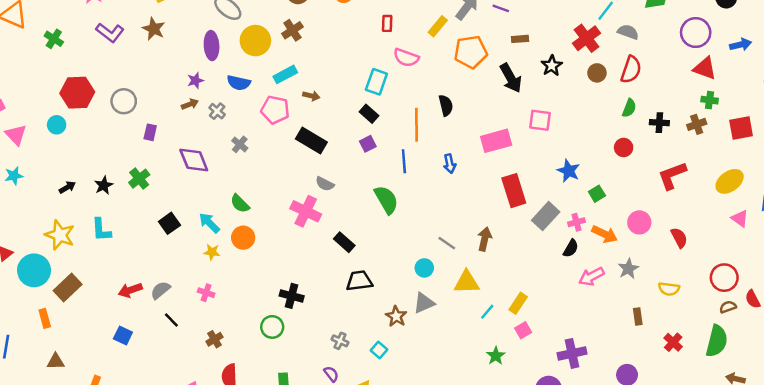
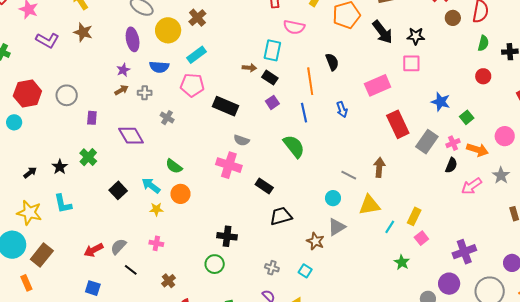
black star: (552, 66) -> (416, 36), moved, turned -30
brown arrow: (311, 96) -> (249, 68), moved
gray cross: (217, 111) -> (145, 93), turned -32

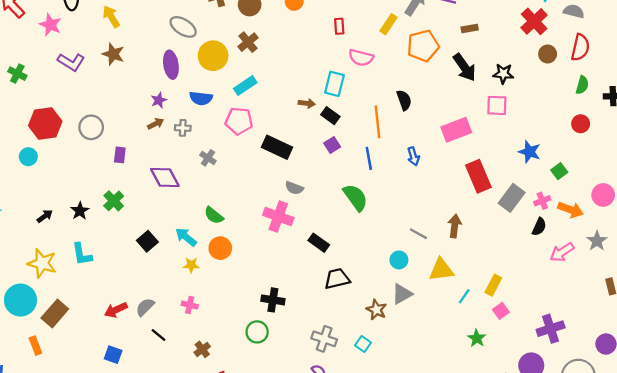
gray cross: (272, 268) -> (324, 339), size x1.5

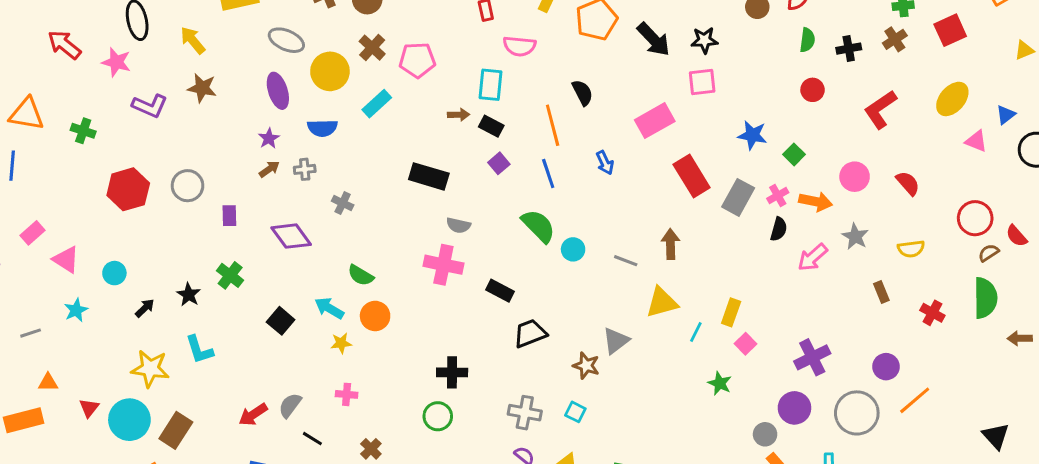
pink pentagon: (239, 121) -> (417, 60), moved
cyan circle: (28, 157) -> (114, 273), moved
cyan circle: (399, 260) -> (573, 249), moved

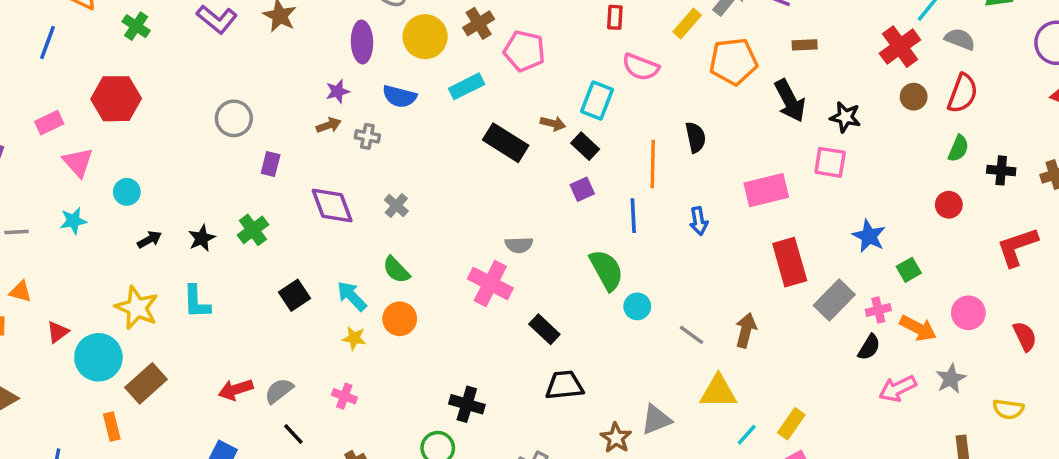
black rectangle: (429, 176) -> (506, 143), moved
red hexagon: (128, 189) -> (116, 99), moved
gray cross: (343, 203) -> (396, 206), moved
gray semicircle: (458, 225) -> (519, 245), turned -30

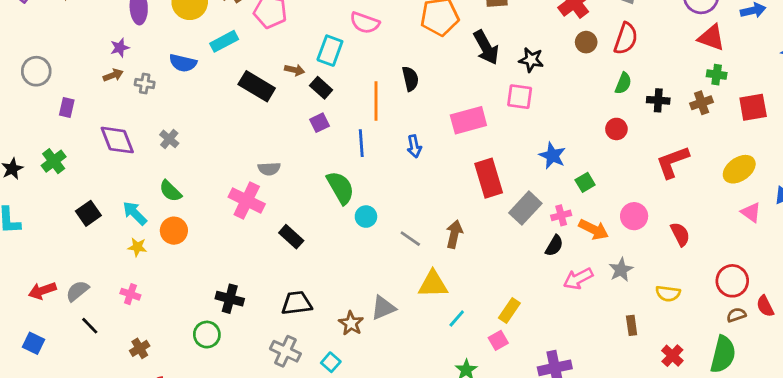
blue semicircle: (400, 96) -> (183, 63), moved
black trapezoid: (564, 385) -> (297, 303), moved
yellow rectangle: (791, 424) -> (509, 310), moved

